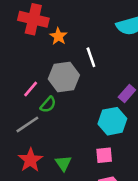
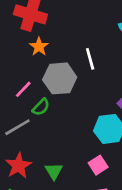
orange star: (58, 36) -> (39, 47), moved
pink square: (104, 155) -> (98, 165), turned -30

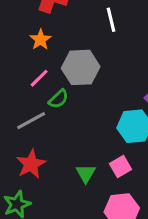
orange star: (39, 47) -> (40, 40), moved
white line: (90, 59) -> (111, 20), moved
green triangle: (54, 171) -> (86, 173), moved

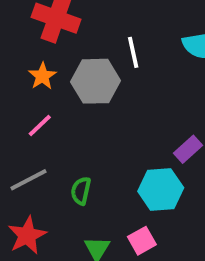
gray hexagon: (81, 67) -> (95, 81), moved
green semicircle: (58, 99) -> (81, 191), moved, turned 145

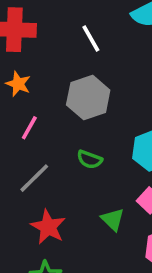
gray hexagon: (95, 81) -> (88, 97), moved
green semicircle: (81, 191) -> (90, 159), moved, turned -65

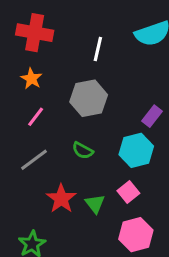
white line: (91, 38) -> (98, 49), turned 35
red star: (48, 227) -> (61, 199), moved

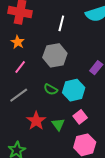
cyan hexagon: (136, 150) -> (74, 90), moved

